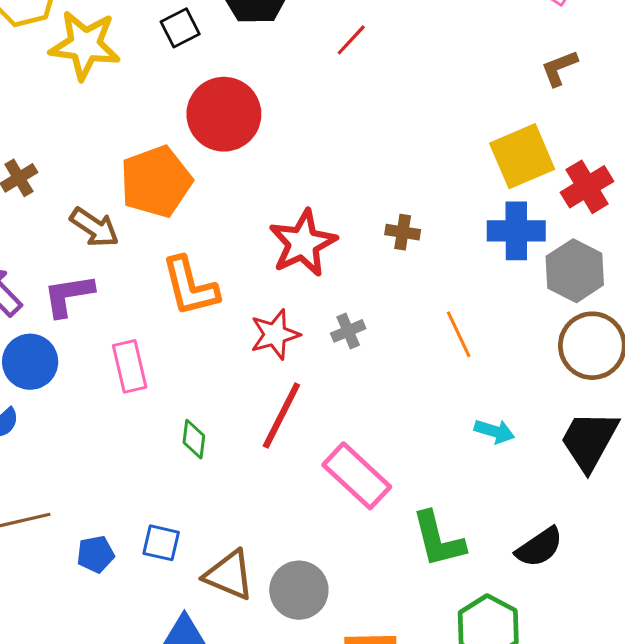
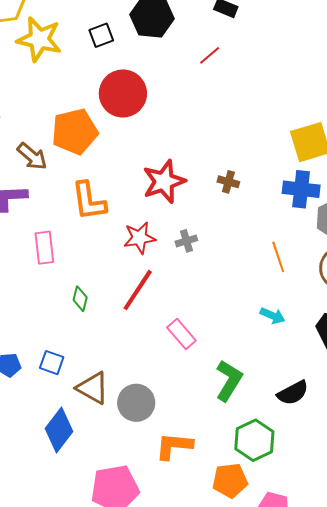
orange line: (459, 334) -> (278, 257), moved
pink rectangle: (357, 476) -> (181, 334), size x0.7
green L-shape: (438, 539) -> (229, 381), turned -141

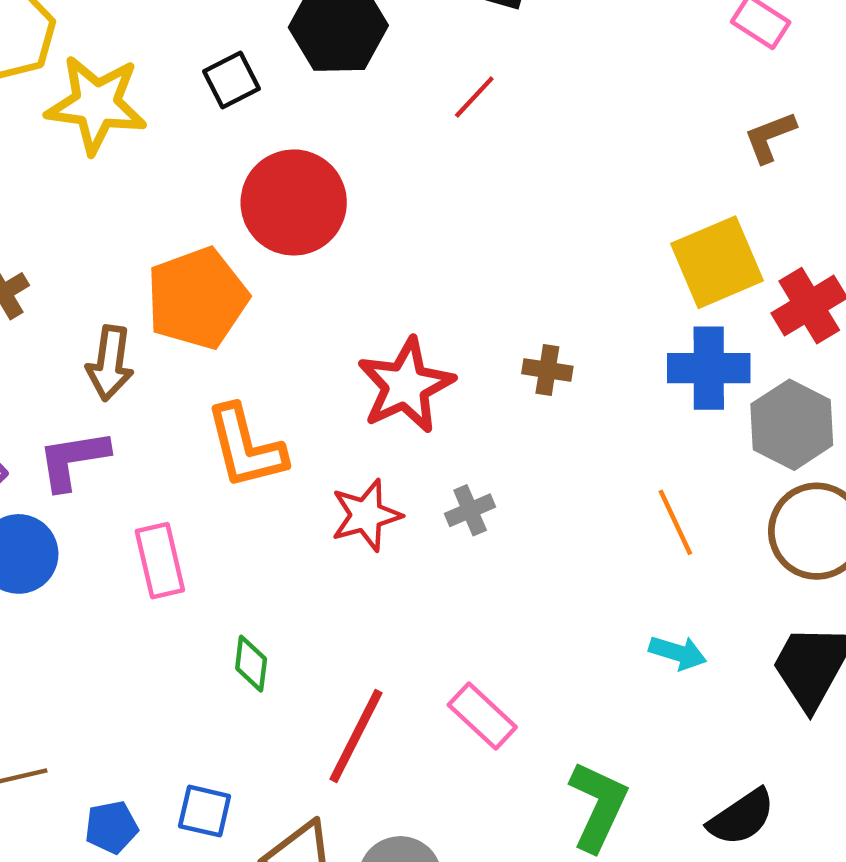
brown arrow: (32, 156) -> (110, 363), turned 64
red line: (138, 290) -> (356, 736), moved

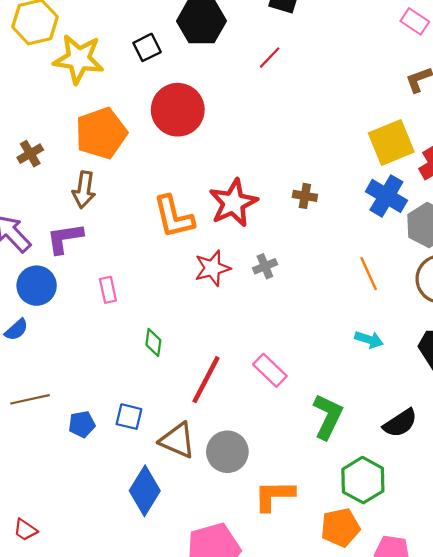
orange pentagon: (197, 298) -> (101, 133), moved
blue cross: (709, 368) -> (386, 196), turned 30
orange L-shape: (246, 447) -> (174, 217), moved
pink rectangle: (160, 561) -> (108, 290), size x0.7

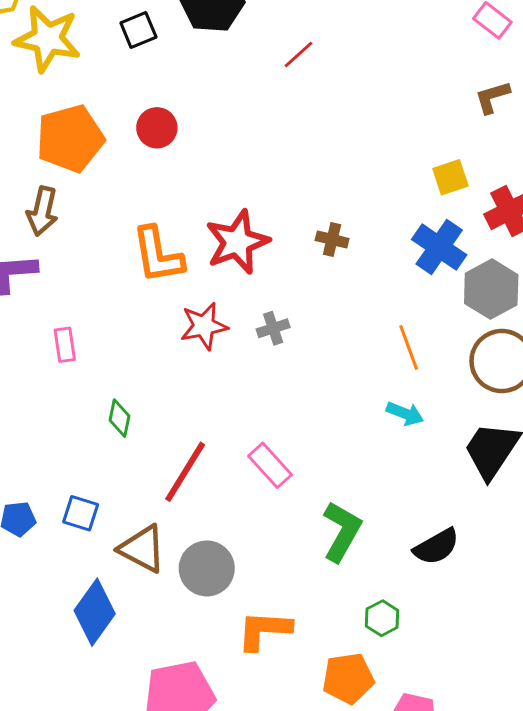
red circle: (178, 110) -> (157, 128), moved, size x0.6
yellow square: (391, 142) -> (450, 177), size x0.6
cyan arrow: (369, 340) -> (405, 414), moved
green hexagon: (363, 480) -> (382, 618), size x0.6

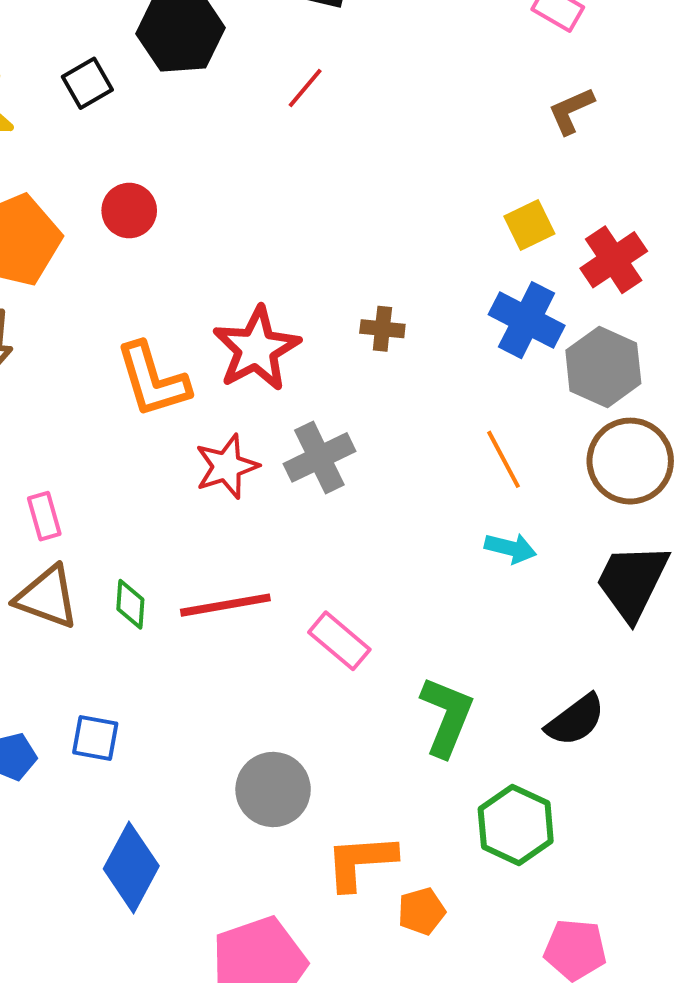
gray cross: (273, 328) -> (319, 457), size x1.6
red line: (185, 472) -> (225, 605), moved, turned 56
brown triangle: (142, 549) -> (47, 597), moved
green hexagon: (382, 618) -> (516, 825), size x1.6
orange pentagon: (348, 678) -> (422, 911), moved, size x0.7

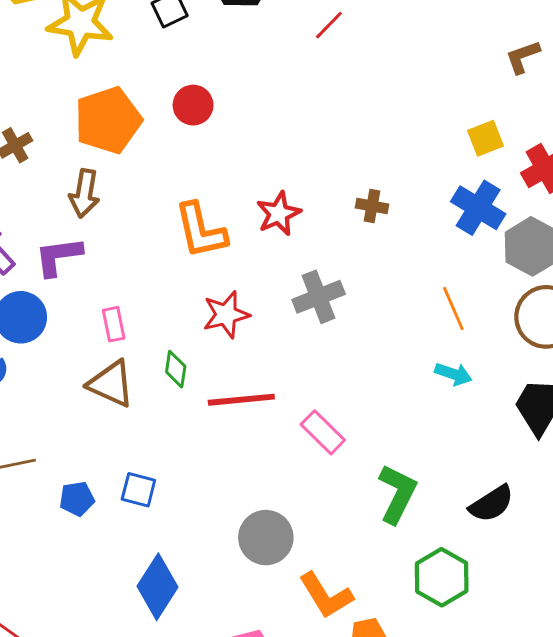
red star: (256, 349) -> (279, 214), size x0.7
red star: (227, 467) -> (226, 315), moved
green diamond: (130, 604) -> (176, 369), moved
orange L-shape: (361, 862) -> (326, 595), turned -122

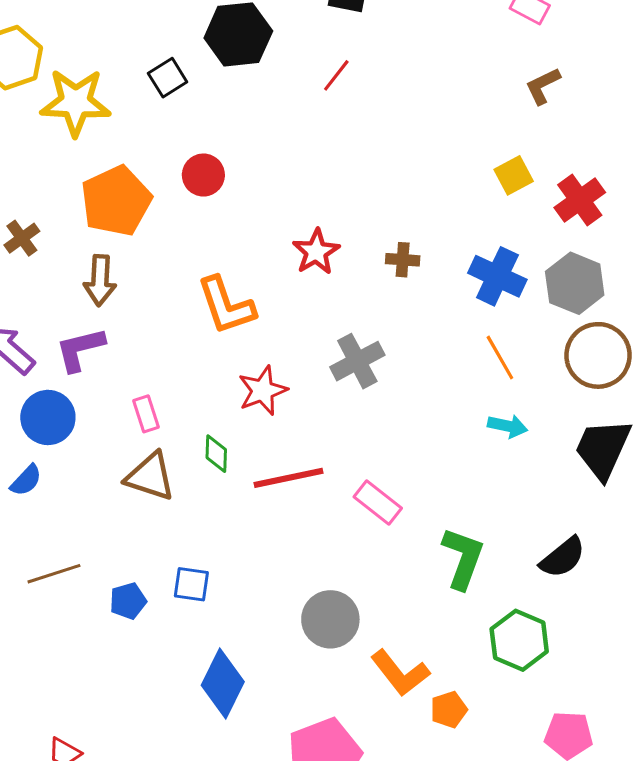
blue cross: (478, 208) -> (497, 276), moved
red star: (279, 214) -> (316, 252), moved

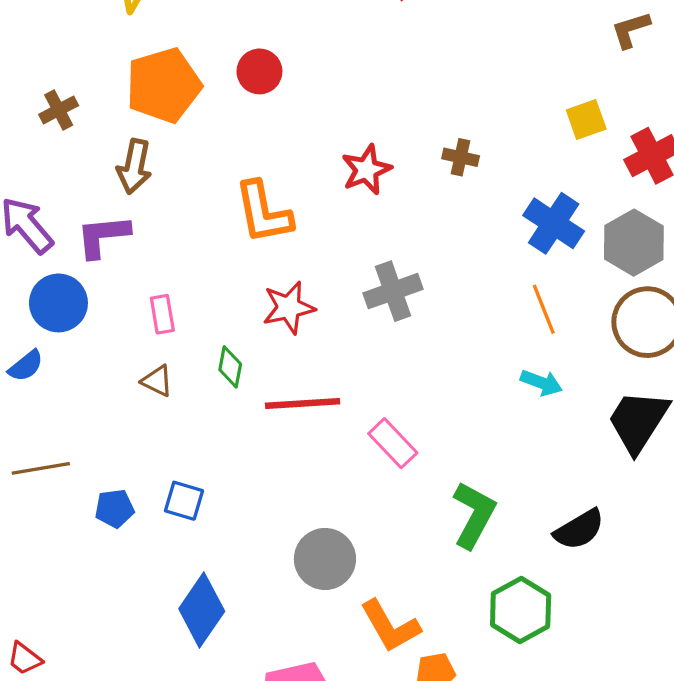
brown cross: (403, 260) -> (461, 157), moved
brown triangle: (150, 477) -> (157, 381), size x0.6

